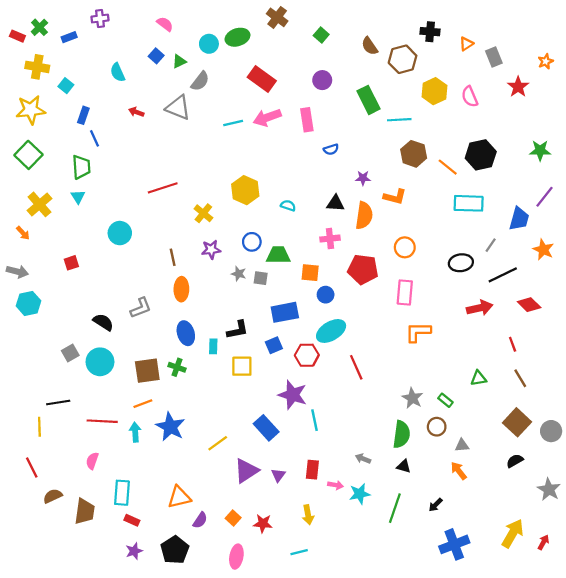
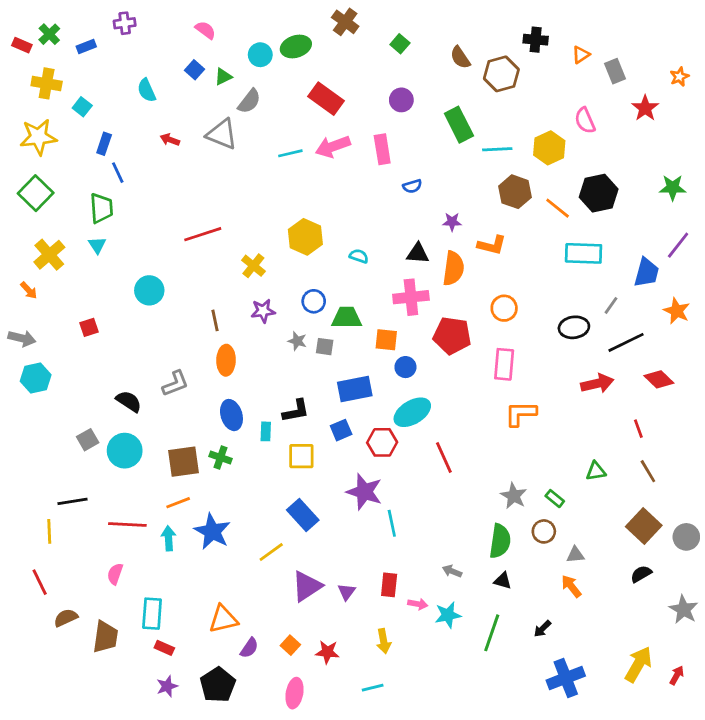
yellow hexagon: (434, 91) -> (549, 148), moved
pink cross: (330, 239) -> (411, 297), size x1.4
blue rectangle: (266, 428) -> (303, 515), moved

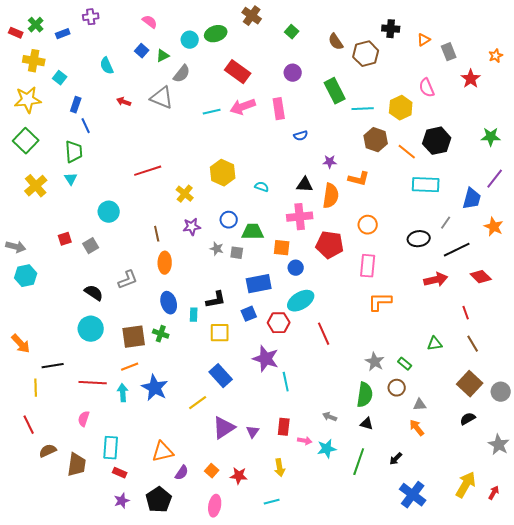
orange arrow: (29, 290) -> (21, 344), moved, size x1.5
gray square: (88, 440) -> (91, 246), moved
blue cross: (566, 678) -> (413, 495), turned -32

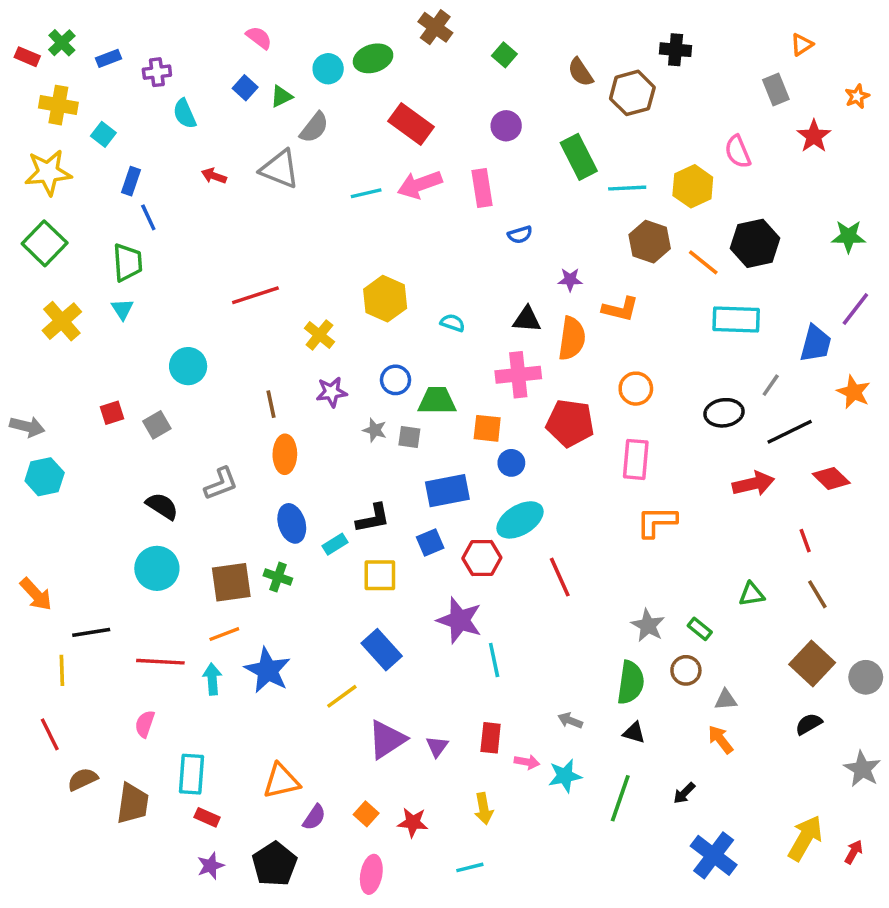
purple cross: (91, 17) -> (157, 72), moved
orange triangle: (424, 40) -> (802, 45), moved
cyan rectangle: (194, 315) -> (335, 544), turned 56

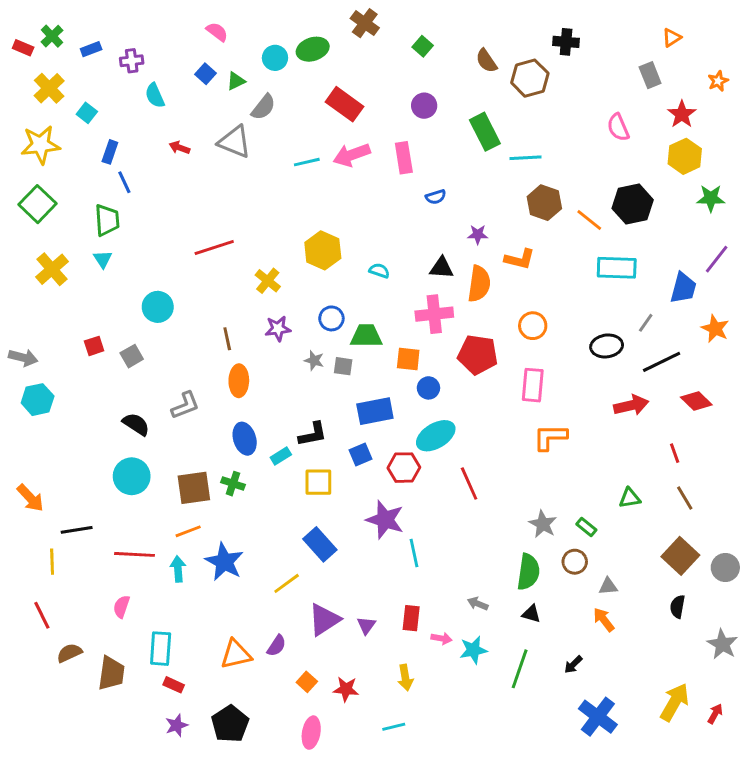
yellow cross: (58, 105) -> (49, 88), turned 36
yellow hexagon: (693, 186) -> (685, 156), moved
black semicircle: (809, 724) -> (678, 607), turned -50
purple semicircle: (314, 817) -> (276, 646), moved

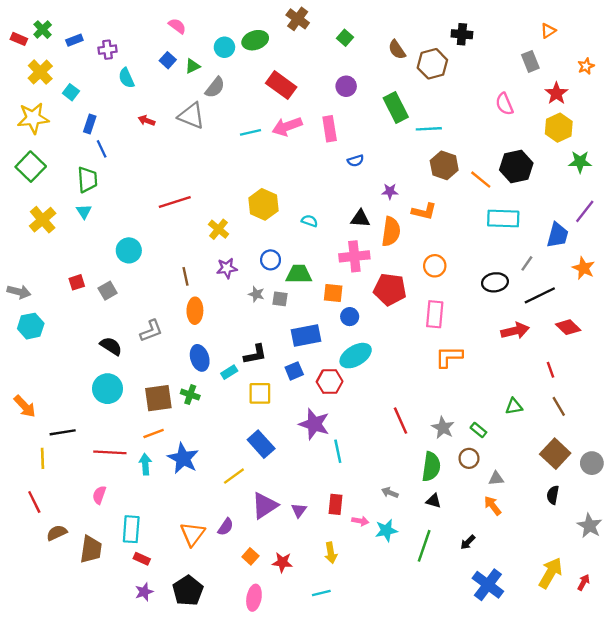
red line: (469, 484) -> (400, 421), moved
orange triangle: (236, 654) -> (193, 534), turned -40

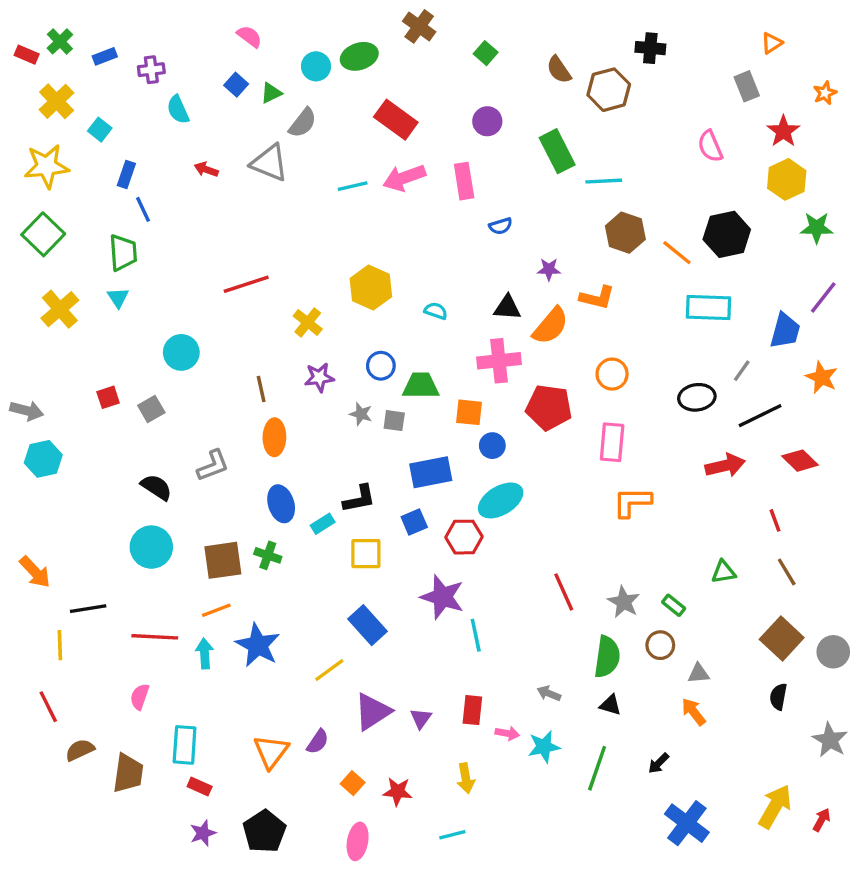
orange semicircle: (391, 232) -> (551, 326), turned 32

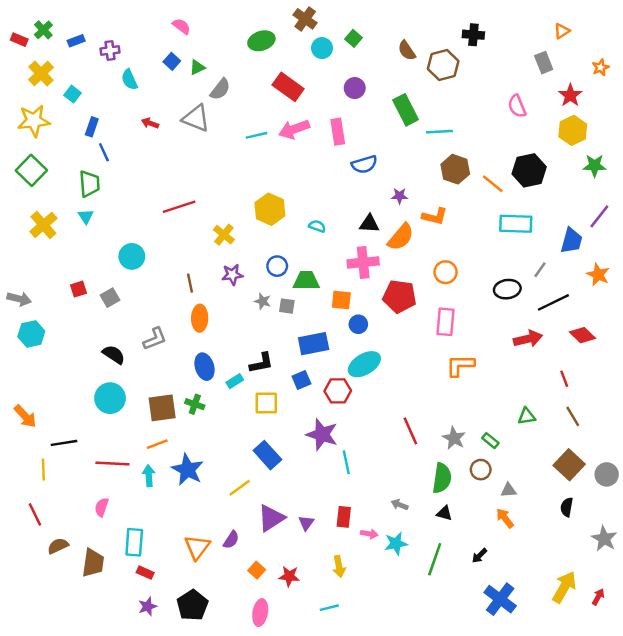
cyan circle: (316, 66) -> (322, 48), moved
blue semicircle: (501, 226) -> (364, 164), size x1.5

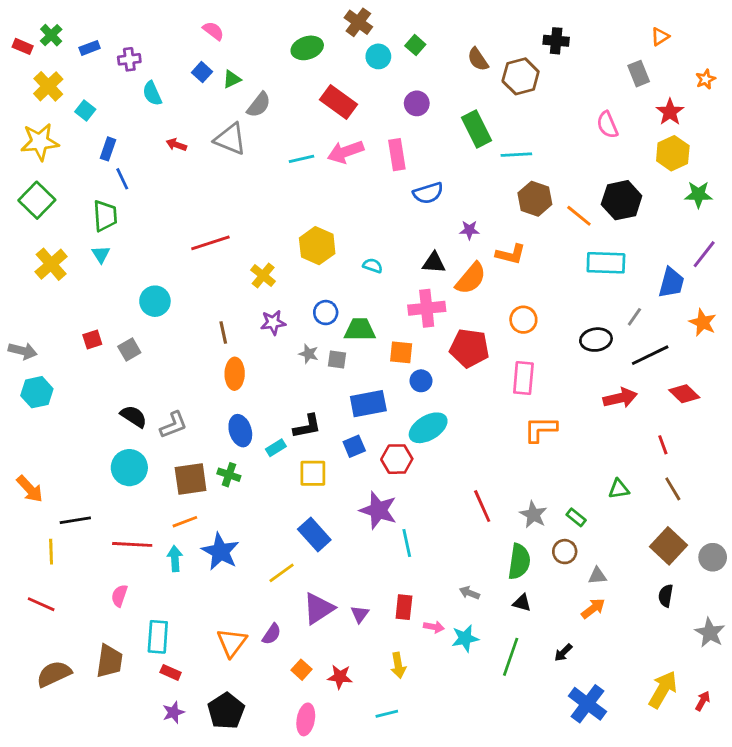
gray L-shape: (155, 339) -> (173, 425), moved
red line: (35, 514) -> (41, 604), turned -40
orange arrow: (505, 518) -> (593, 608), turned 90
brown semicircle: (58, 546) -> (54, 674), moved, size x1.4

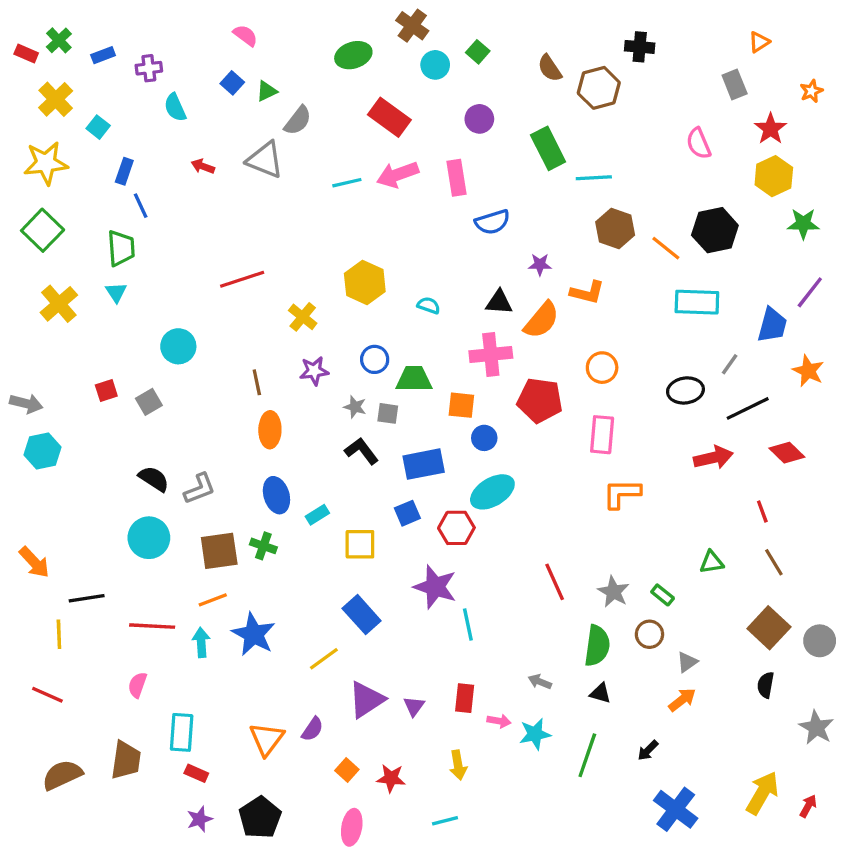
black L-shape: (307, 426) -> (362, 451), moved, turned -116
gray triangle: (597, 576) -> (687, 662), turned -30

